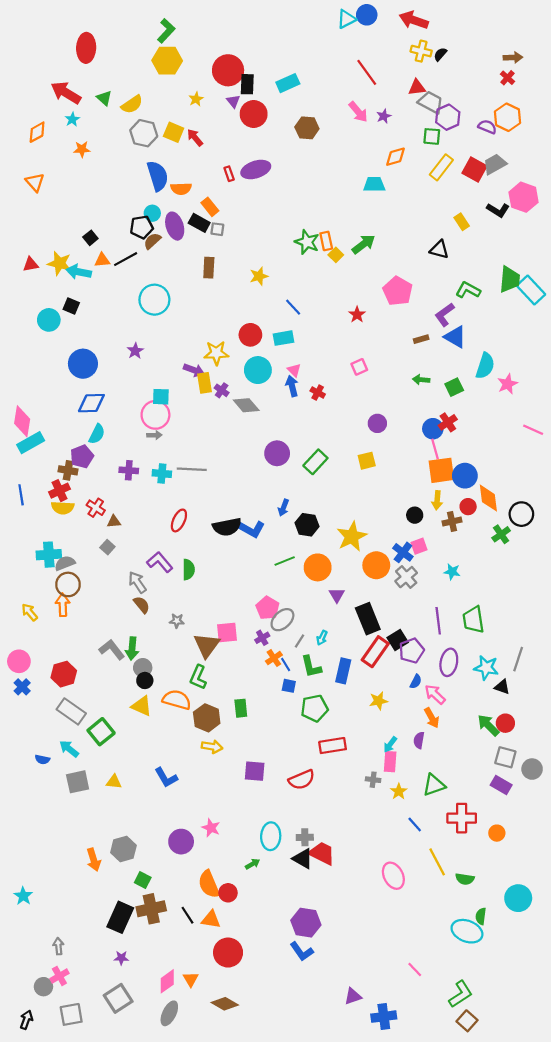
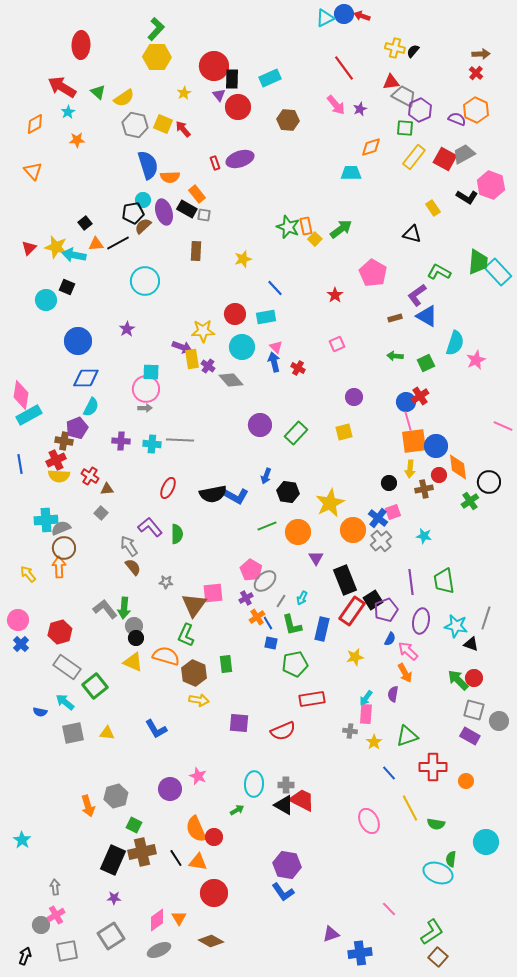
red arrow: (414, 20) -> (362, 16), moved, size x0.6
red triangle: (31, 264) -> (29, 248), turned -35
pink line: (533, 430) -> (503, 426), moved
gray ellipse: (169, 1013) -> (159, 950), turned 40

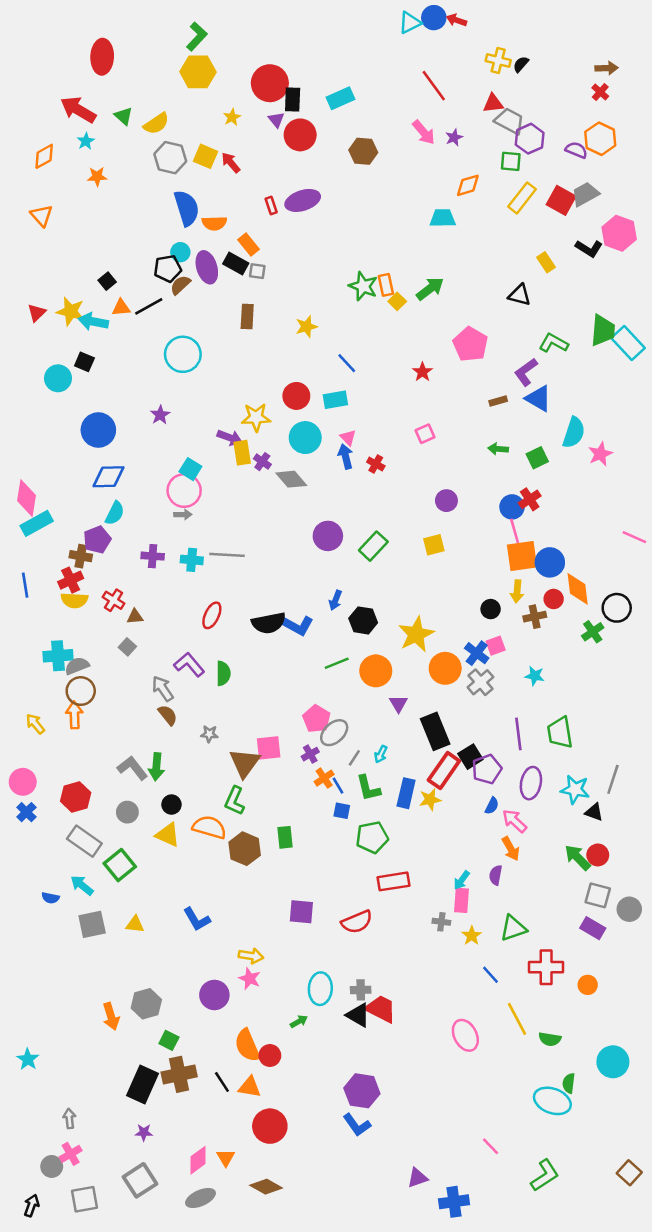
cyan square: (151, 372) -> (190, 469), turned 30
gray circle: (134, 626) -> (127, 812), moved
yellow star: (355, 657) -> (430, 799), moved
yellow arrow: (199, 700) -> (251, 956), moved
brown square: (438, 957) -> (629, 1173), moved

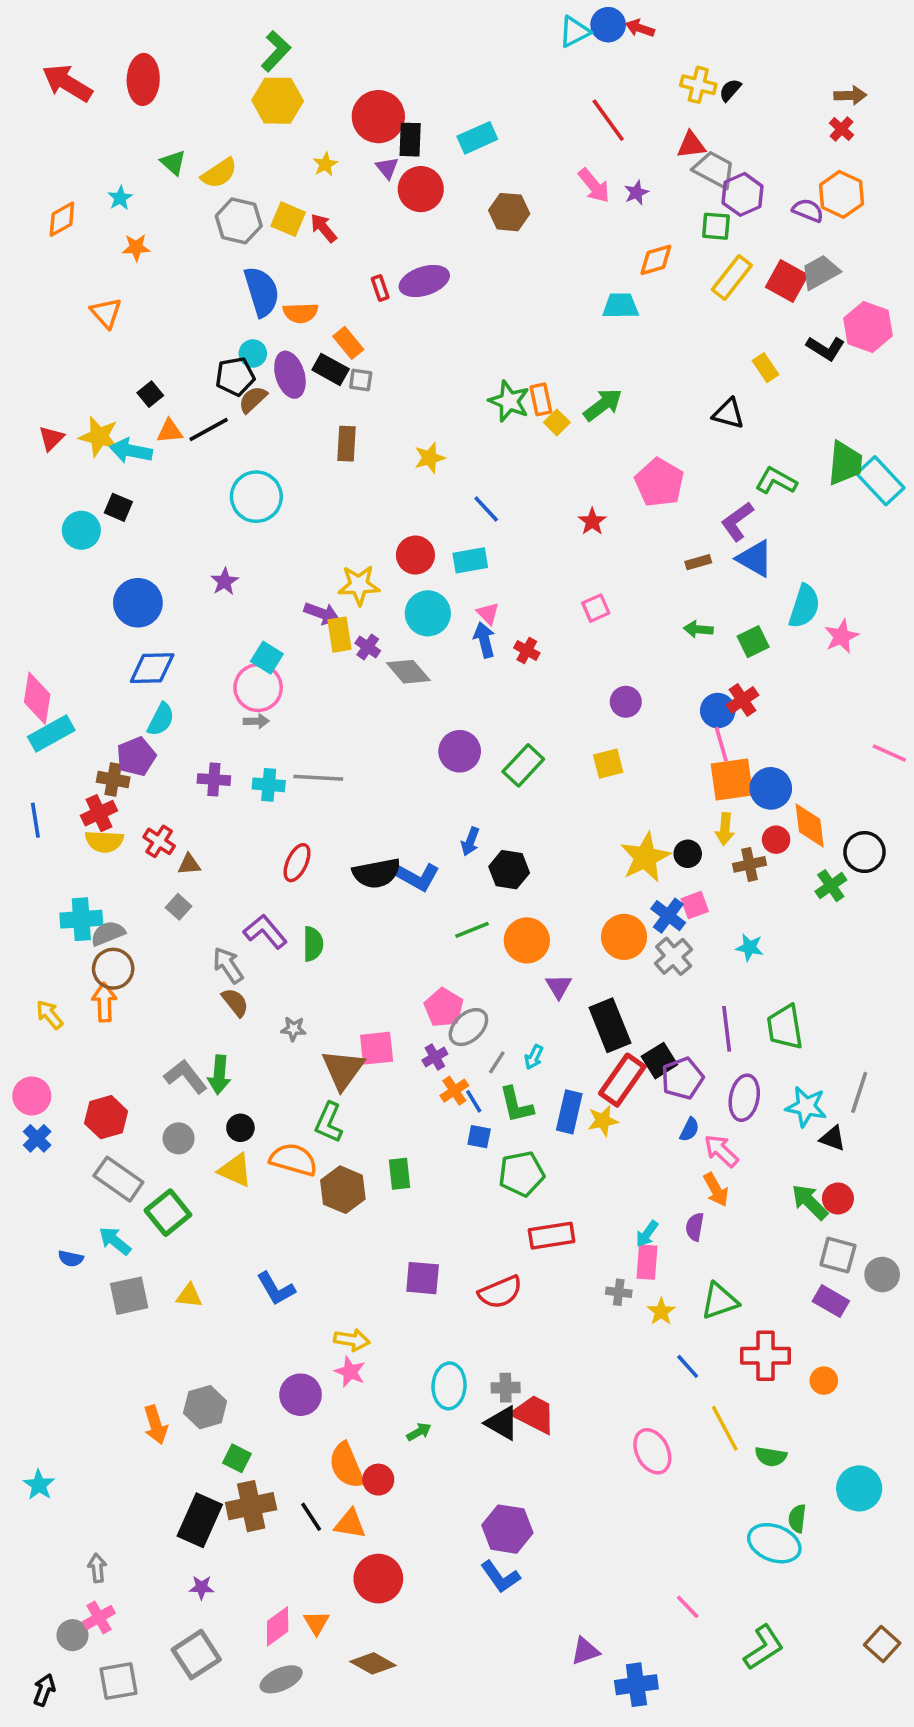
red arrow: (78, 110) -> (67, 83), moved
orange triangle: (42, 216) -> (106, 313), moved
yellow star: (416, 634) -> (645, 857), moved

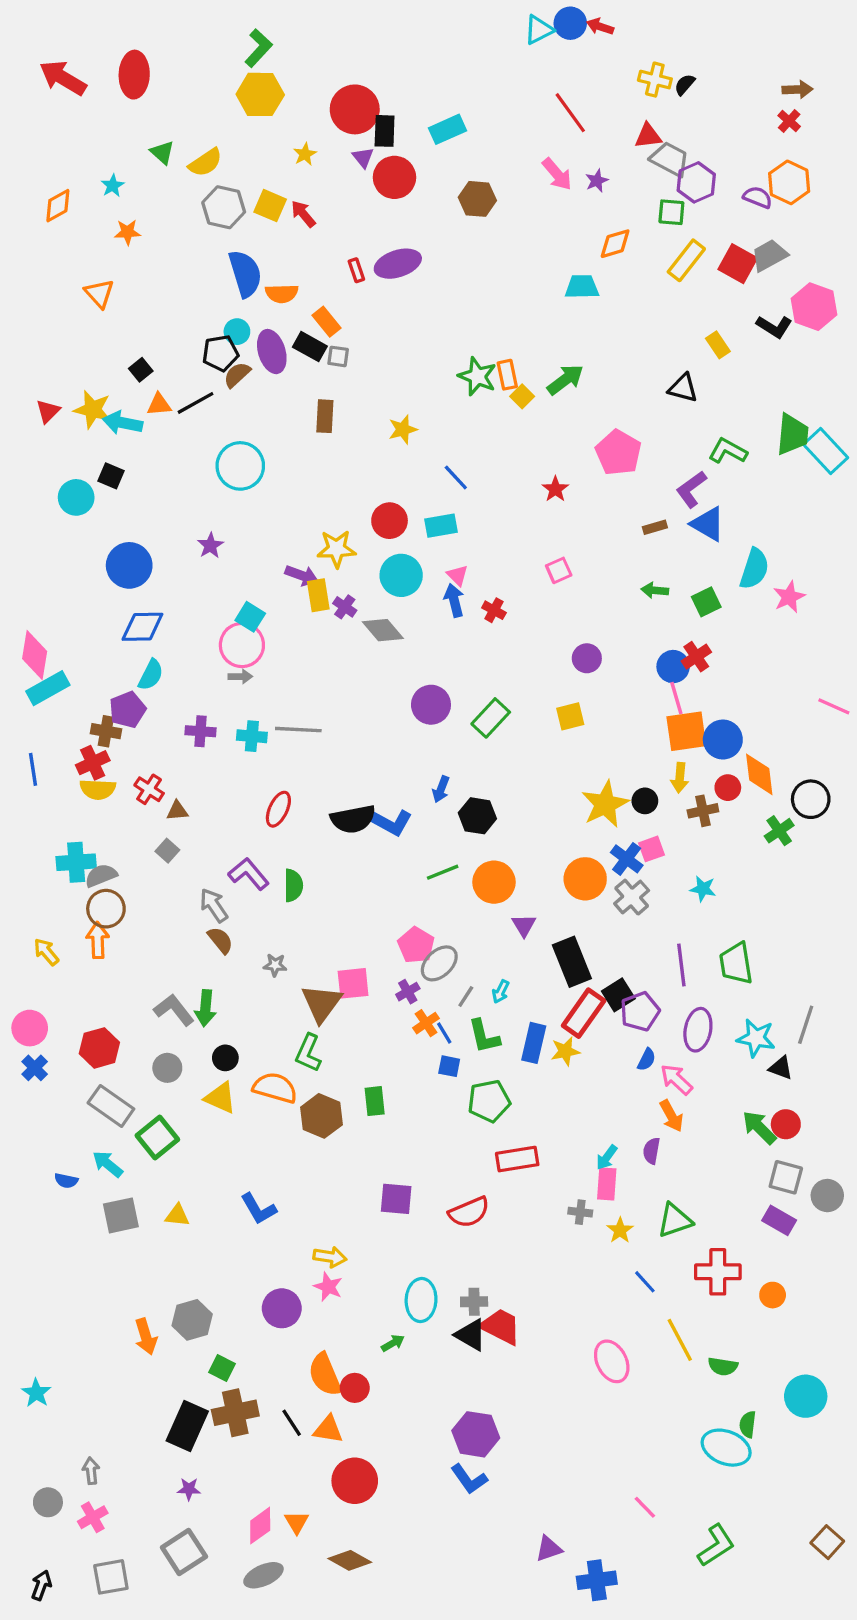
gray circle: (72, 1635) -> (48, 1502), moved

